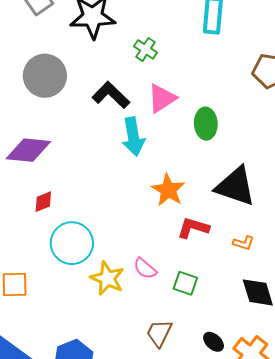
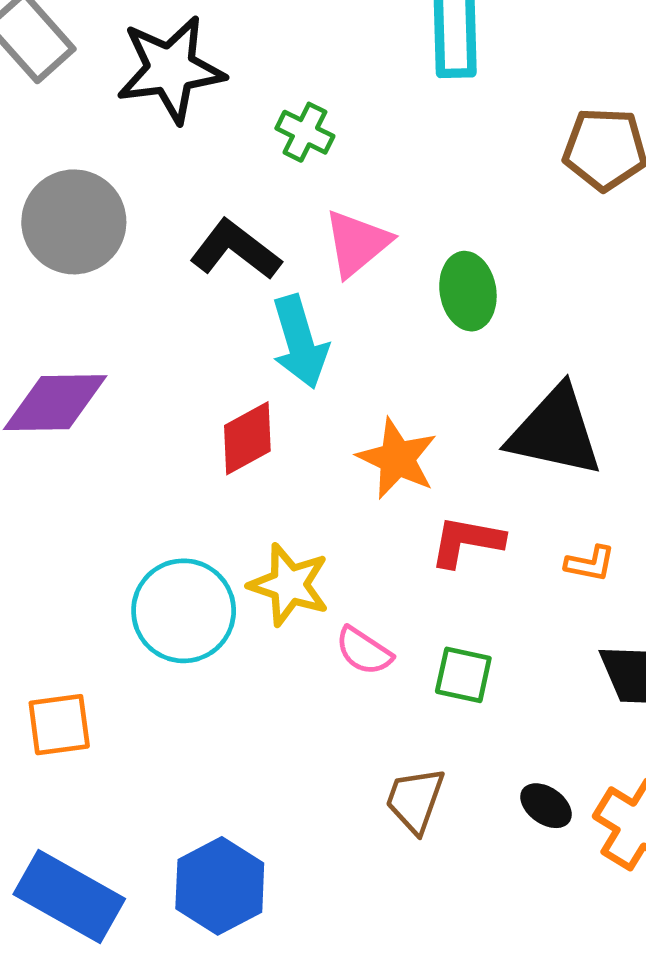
red diamond: (43, 202) -> (247, 438), moved, size x1.4
yellow star: (107, 278) -> (289, 585), moved

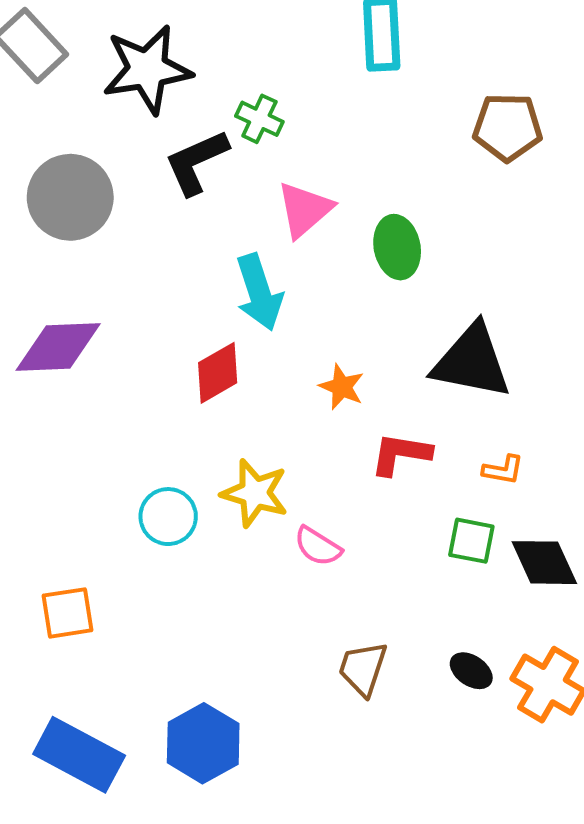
black L-shape: (235, 250) -> (196, 162), moved, turned -60
orange star: (397, 459) -> (342, 387), size x0.7
cyan circle: (184, 611) -> (168, 517), size x0.7
green square: (463, 675) -> (471, 541), moved

